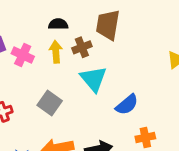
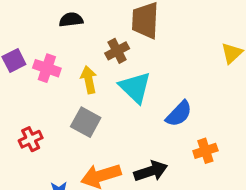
black semicircle: (58, 24) -> (71, 20), moved
yellow arrow: (56, 52) -> (89, 80), moved

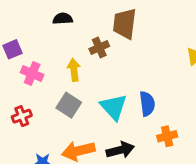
pink cross: (47, 68) -> (32, 74), moved
cyan triangle: (135, 87) -> (114, 107), moved
blue semicircle: (179, 114) -> (147, 104), turned -55

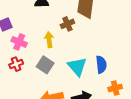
red cross: (22, 116) -> (16, 64), moved

